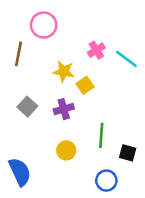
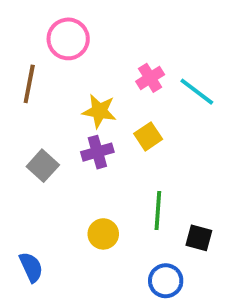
yellow square: (85, 85) -> (148, 136), moved
purple cross: (64, 109) -> (97, 152), moved
blue semicircle: (20, 172) -> (31, 267), size x0.7

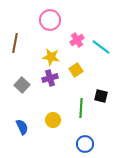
pink circle: (68, 39) -> (50, 20), moved
black square: (199, 238) -> (101, 96), moved
blue semicircle: (31, 267) -> (22, 127), moved

